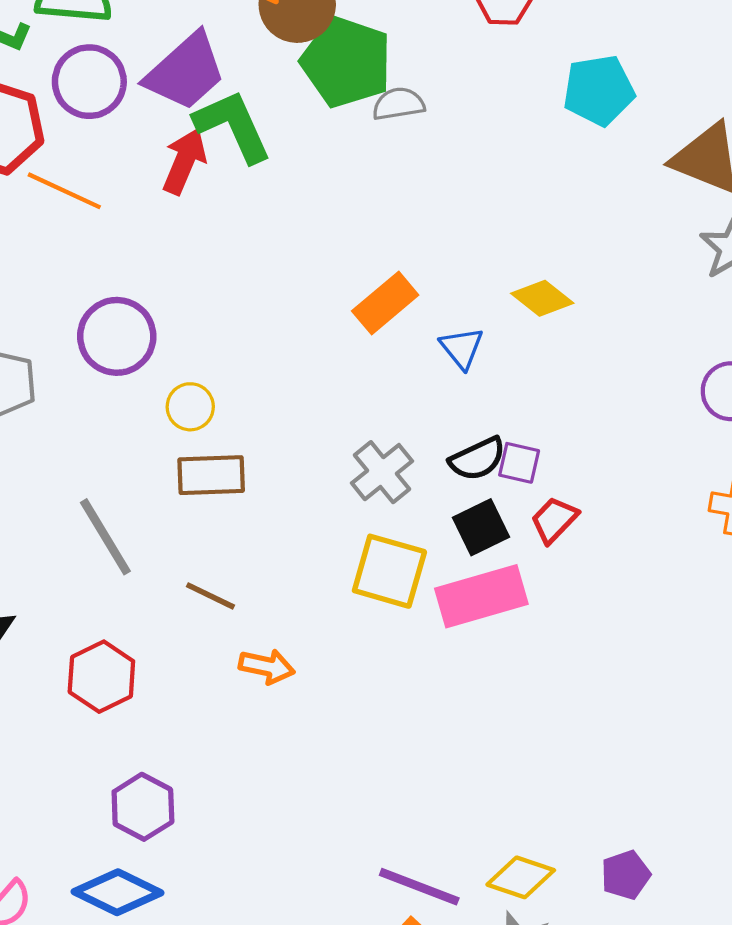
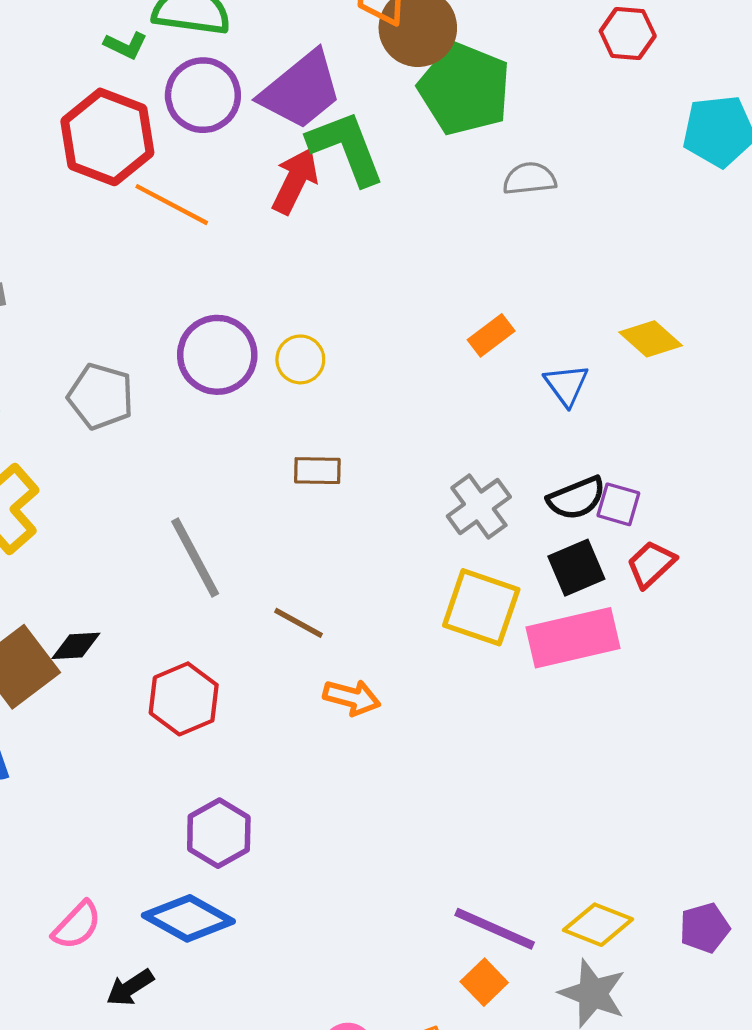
gray semicircle: (398, 104) -> (529, 179), moved
orange rectangle: (385, 303) -> (491, 335), size x0.7
yellow circle: (190, 407) -> (300, 359), moved
brown rectangle: (211, 475) -> (317, 471), moved, size x0.7

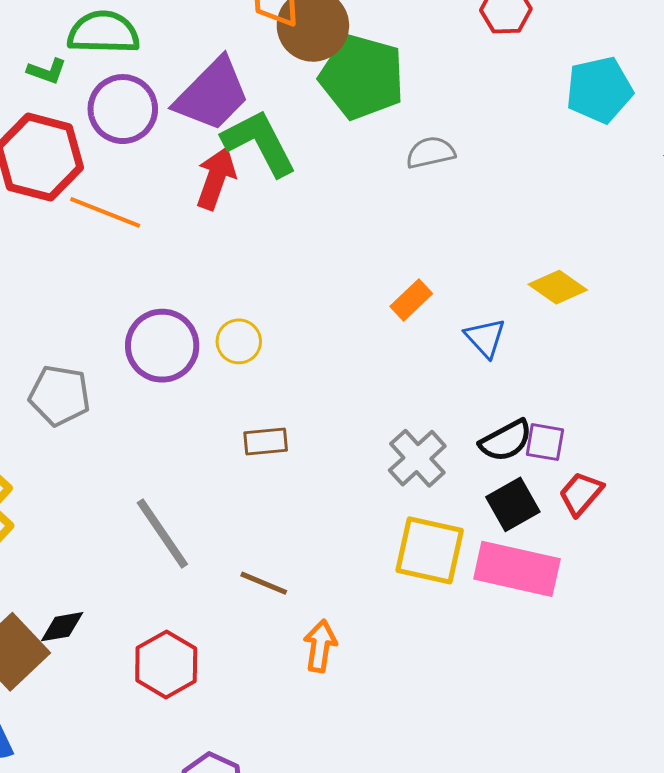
pink rectangle: (573, 638) -> (517, 569), turned 32
orange arrow: (352, 697) -> (320, 646), turned -90

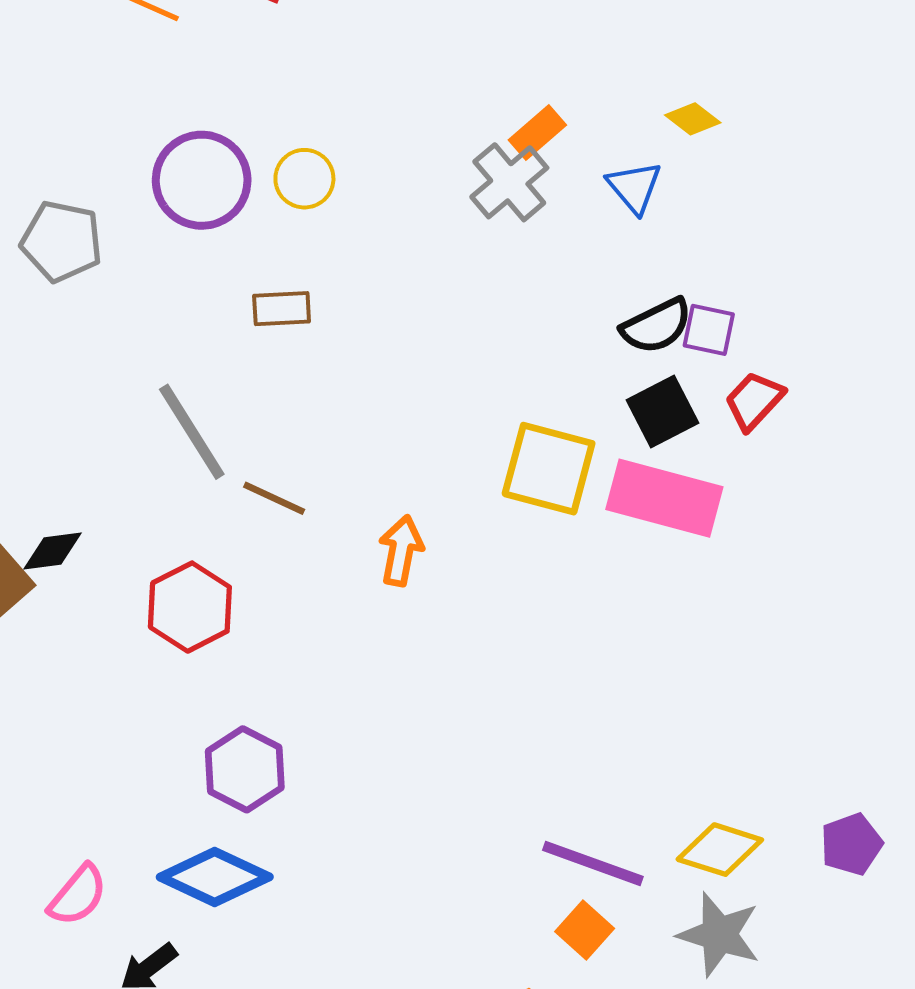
yellow diamond: (558, 287) -> (693, 119), moved, size x0.7
brown rectangle: (266, 442) -> (282, 309), moved
gray cross: (417, 458) -> (509, 182), moved
brown line: (264, 583) -> (274, 498), moved
orange arrow: (320, 646) -> (401, 551), moved

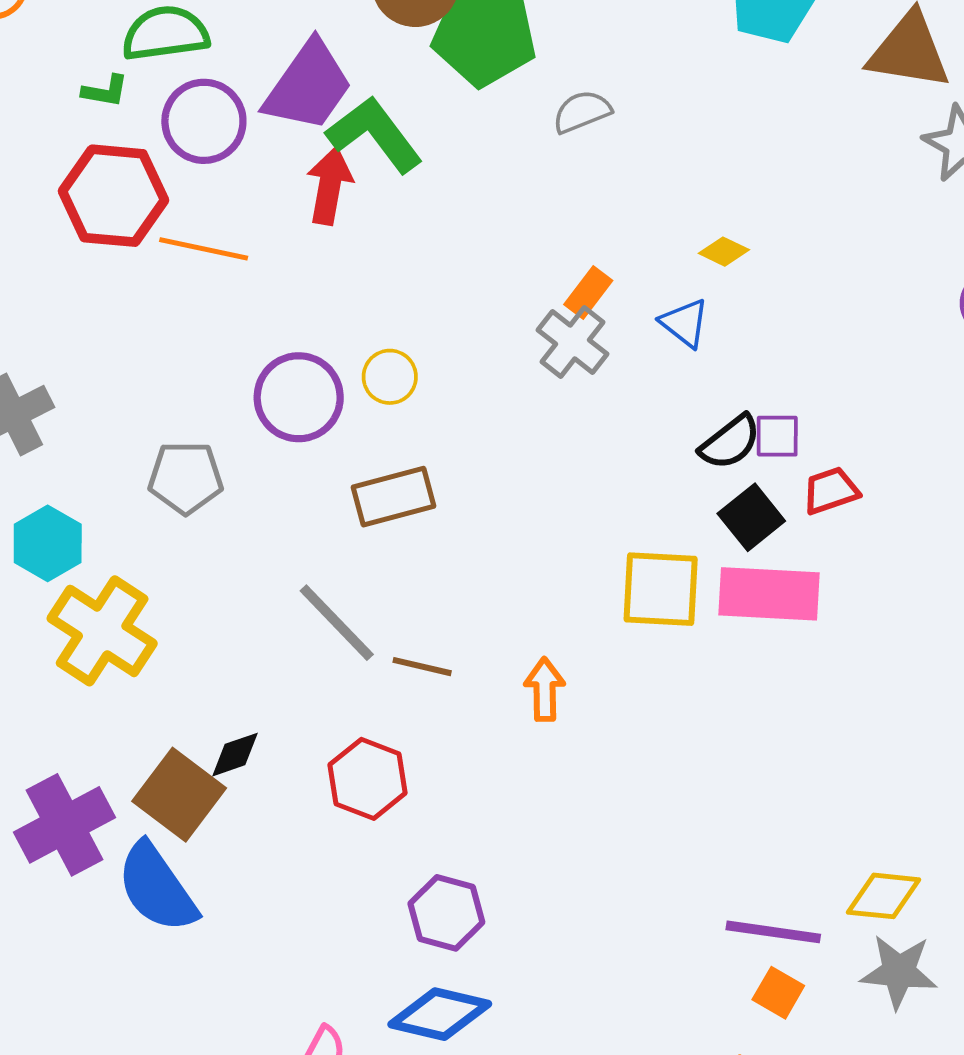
brown rectangle: (282, 309) -> (394, 497), size x1.5
red trapezoid: (754, 401) -> (831, 491), turned 40

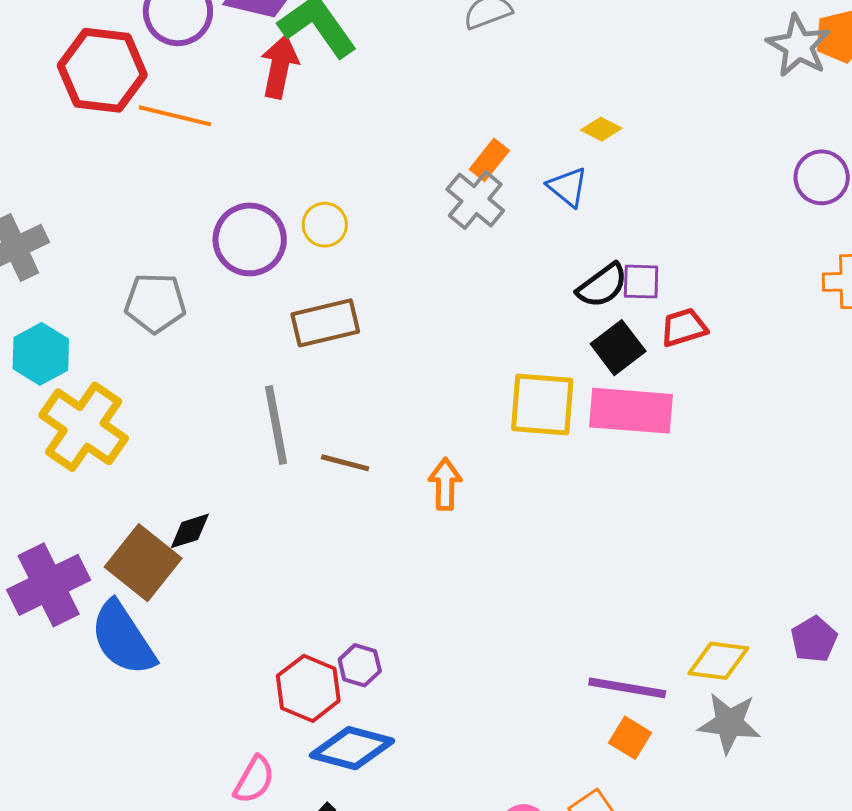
gray line: (337, 623) -> (276, 425), turned 32
red hexagon: (368, 779) -> (308, 688), moved
purple hexagon: (446, 913) -> (360, 665), size x0.7

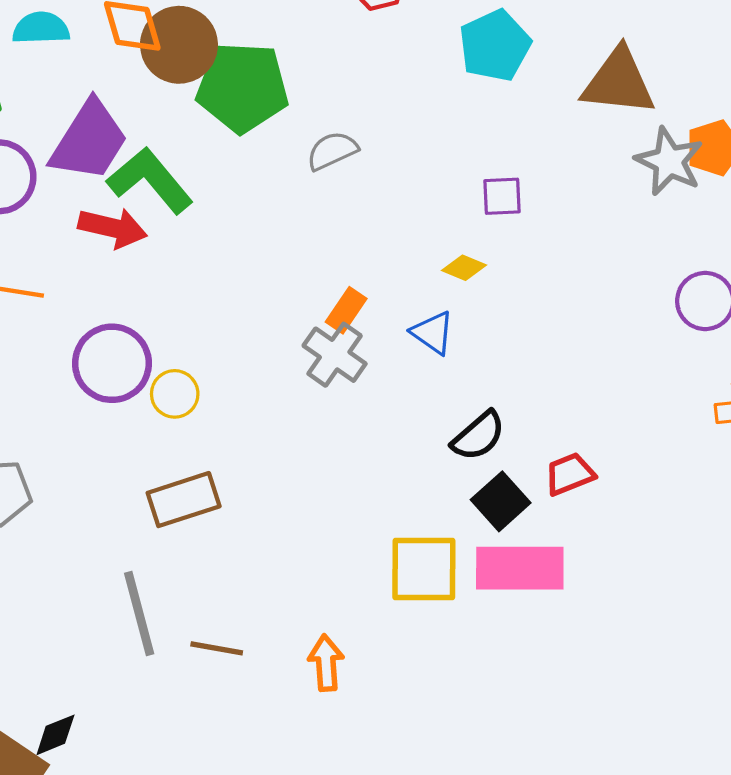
red arrow: (280, 67) -> (113, 228), turned 96
purple circle: (250, 239) -> (112, 363), moved
purple square: (641, 282) -> (502, 196), moved

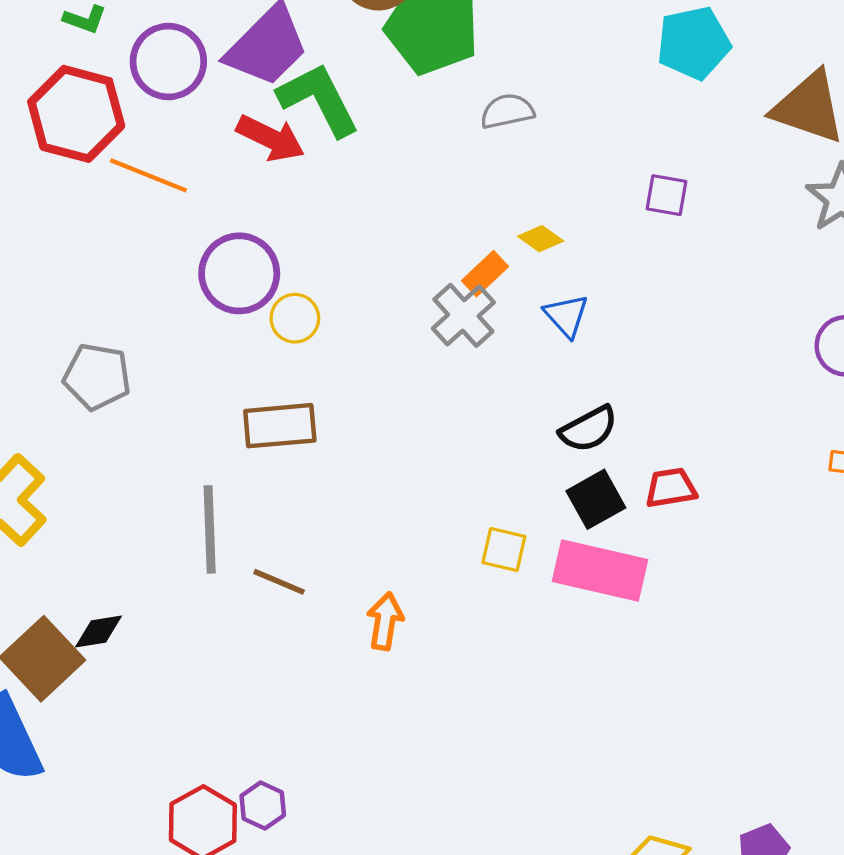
yellow diamond: (464, 268) -> (541, 239), moved
yellow square: (424, 569) -> (504, 550), size x0.6

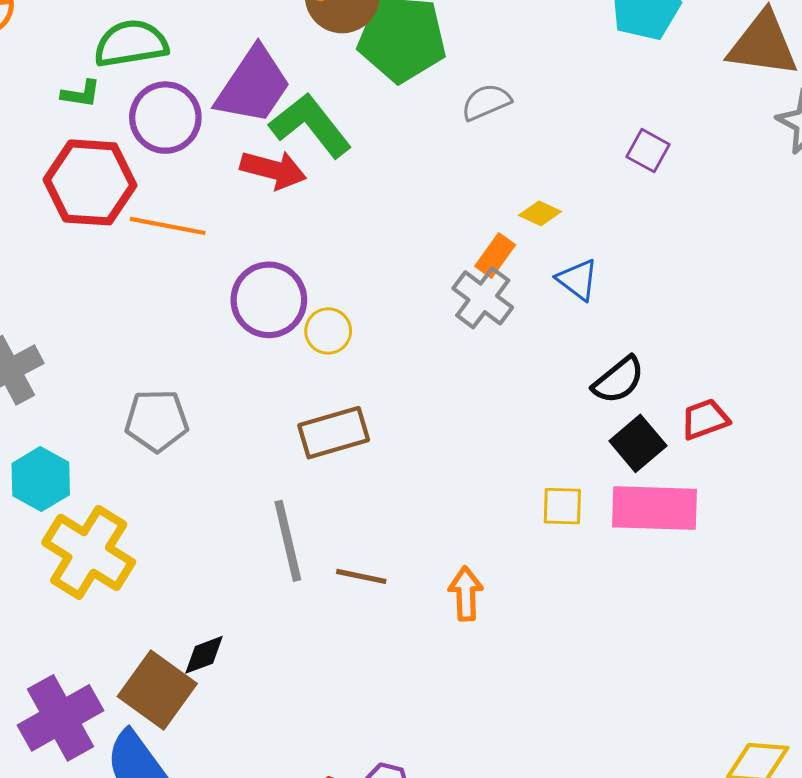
purple square: (666, 195) -> (648, 151), turned 30

